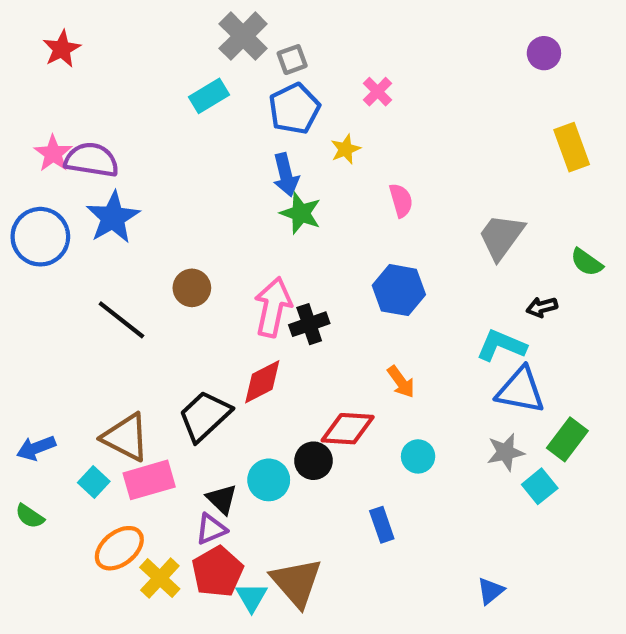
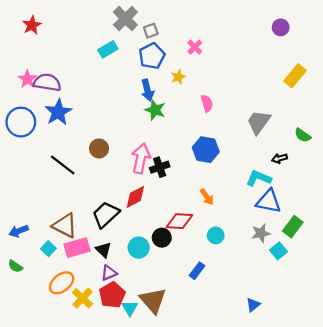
yellow rectangle: (572, 147) -> (295, 76), turned 60
black triangle: (222, 499) -> (103, 250), moved
blue rectangle: (382, 525) -> (197, 271), turned 56

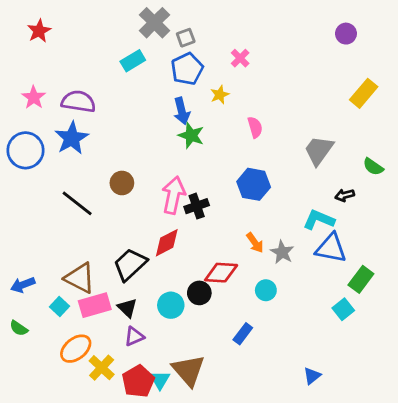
purple semicircle: (47, 82) -> (78, 101), moved
gray star: (261, 233) -> (282, 252), moved, turned -30
red pentagon: (112, 295) -> (138, 381), moved

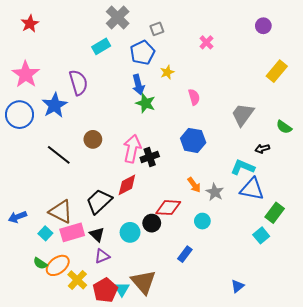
gray square: (186, 38) -> (157, 29), moved
pink cross: (240, 58) -> (206, 42), moved
pink star: (34, 97) -> (26, 74), size x1.5
purple semicircle: (78, 101) -> (78, 83), moved, turned 65
green semicircle: (19, 328) -> (40, 263), moved

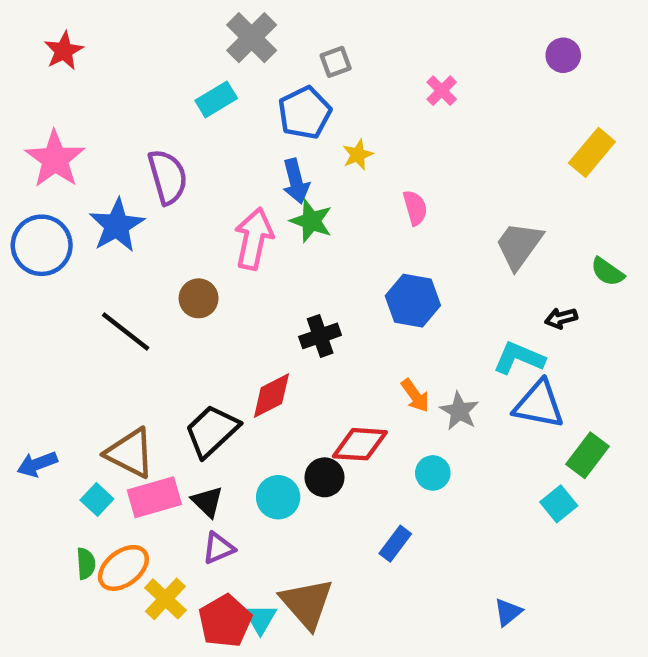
pink arrow: (132, 149) -> (254, 239), moved
green semicircle: (40, 263) -> (86, 564), turned -128

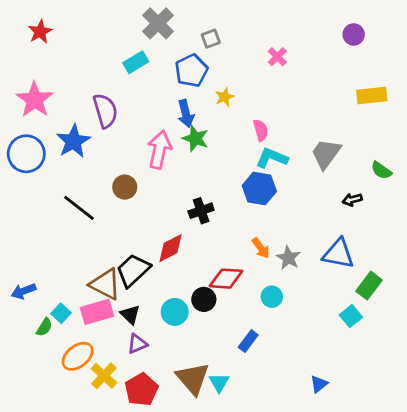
yellow rectangle: (592, 152) -> (372, 96), turned 44
cyan L-shape: (519, 358) -> (272, 158), moved
brown triangle: (130, 453) -> (105, 284), moved
green semicircle: (86, 564) -> (44, 327), moved, turned 36
cyan triangle: (260, 619) -> (219, 383), moved

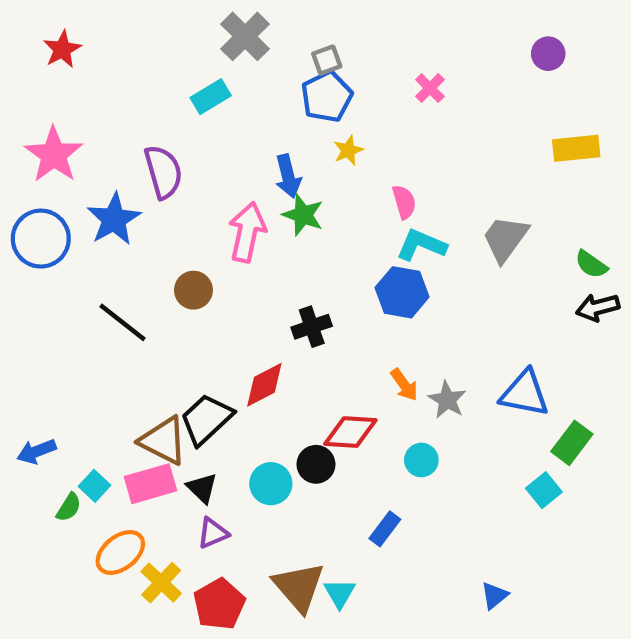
blue pentagon: (191, 71) -> (327, 97), moved
black arrow: (352, 200) -> (598, 307), moved, size x1.4

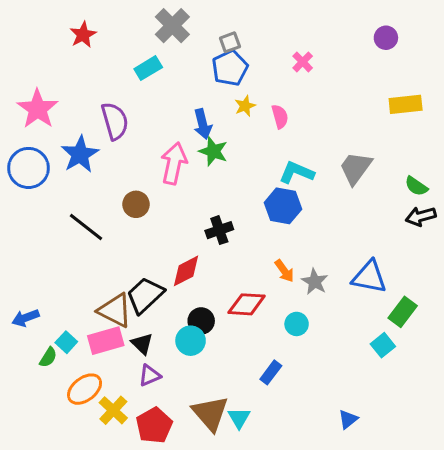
red star: (62, 49) -> (83, 35), moved
pink semicircle: (404, 202) -> (280, 116), moved
black circle: (316, 464) -> (201, 321), moved

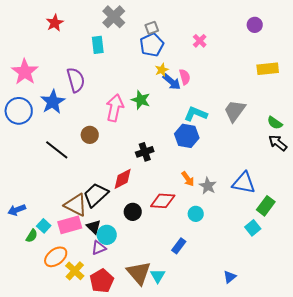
cyan rectangle: (148, 68) -> (98, 45), turned -66
blue arrow: (203, 124) -> (172, 82), moved, turned -36
black arrow: (421, 216) -> (278, 143), turned 54
cyan circle: (191, 341) -> (107, 235), moved

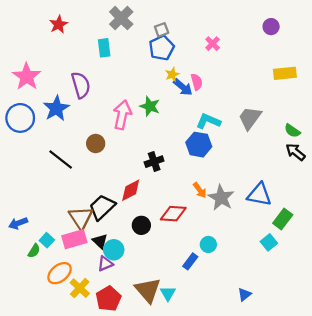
gray star: (208, 186) -> (221, 198), size x1.4
brown triangle: (76, 205) -> (81, 218), turned 30
cyan circle: (196, 214) -> (208, 244), moved

